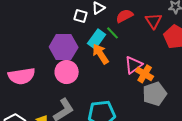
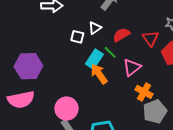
purple hexagon: (64, 47) -> (28, 66), moved
pink triangle: (134, 65) -> (132, 67), moved
pink circle: (67, 72) -> (67, 109), moved

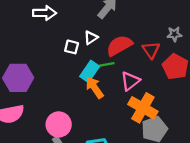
red semicircle: (121, 35) -> (119, 46), size x1.4
green line: (110, 52) -> (107, 64), turned -56
orange cross: (144, 92) -> (143, 108), size x1.5

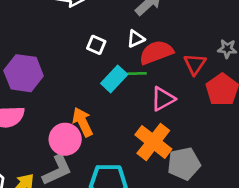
white triangle: (91, 38) -> (136, 39), moved
orange arrow: (94, 88) -> (83, 122), moved
orange cross: (143, 108) -> (153, 142), moved

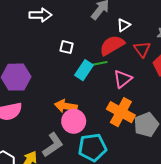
white triangle: (136, 39) -> (124, 25), moved
orange arrow: (83, 122) -> (66, 106), turned -45
pink circle: (65, 139) -> (74, 121), moved

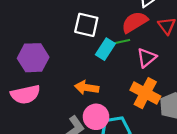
white square: (67, 47) -> (86, 25), size x1.6
pink circle: (74, 121) -> (96, 117), moved

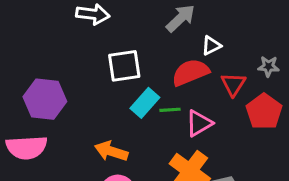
white square: (86, 25) -> (124, 66), turned -30
green line: (122, 42) -> (170, 110), moved

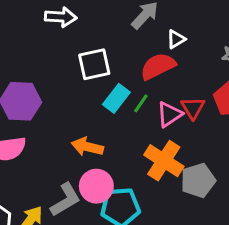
red triangle: (233, 84) -> (193, 108), moved
green line: (170, 110) -> (141, 103), turned -48

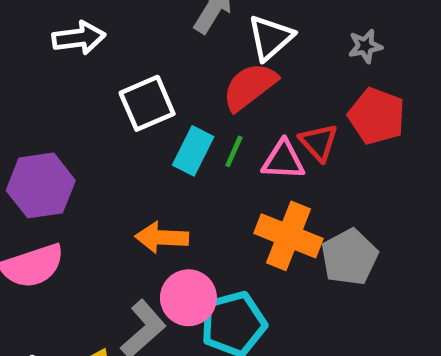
white triangle: (176, 39) -> (270, 38), size x1.5
pink triangle: (169, 114) -> (283, 160), turned 48

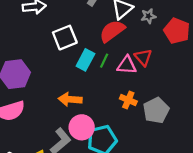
gray star: (365, 46) -> (148, 16), moved
red pentagon: (377, 116) -> (177, 31), moved
orange cross: (288, 236) -> (128, 100), size x0.6

